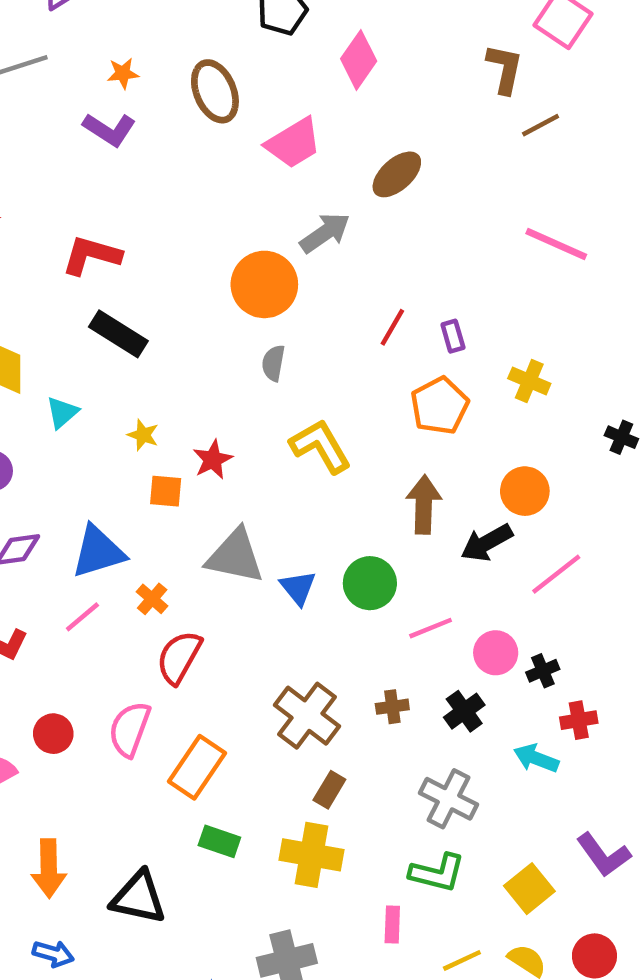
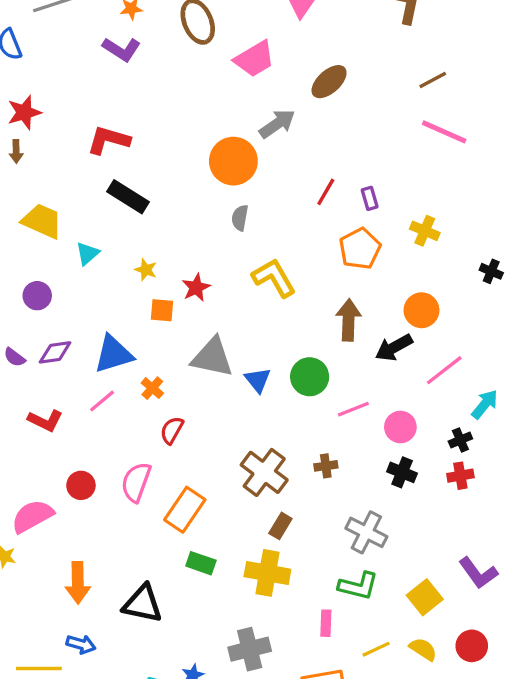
brown line: (541, 125) -> (433, 80), moved
red semicircle: (179, 657) -> (172, 430), size x0.7
black cross: (543, 671) -> (460, 440), moved
black cross: (464, 711) -> (402, 472), moved, turned -32
cyan arrow: (536, 758) -> (485, 404), moved, turned 108

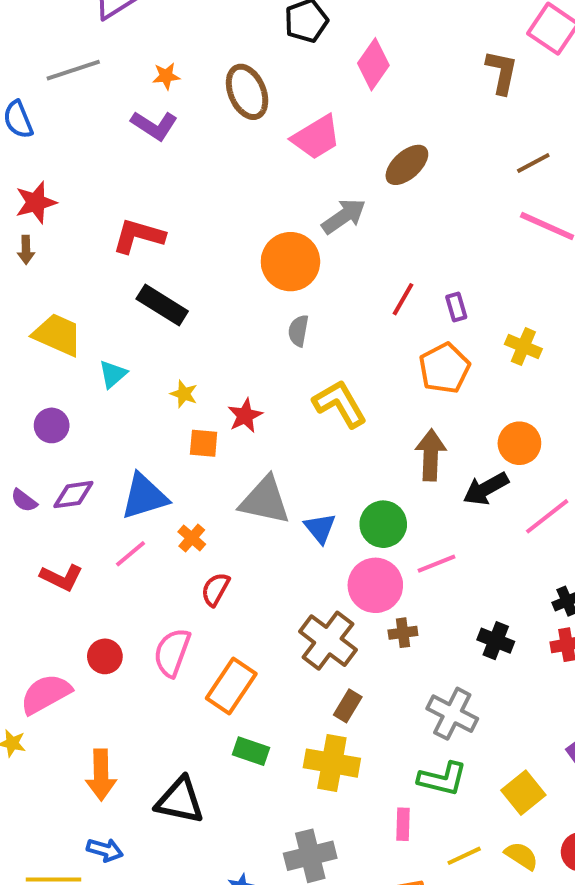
pink circle: (400, 427) -> (375, 585), moved, size x1.4

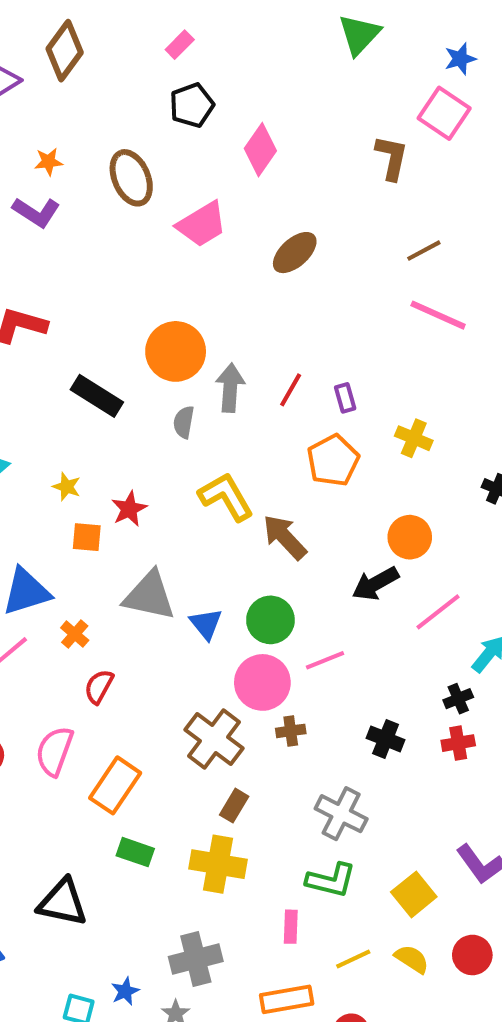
gray arrow: (344, 216) -> (230, 388), moved, turned -51
black rectangle: (162, 305) -> (97, 396), moved
brown arrow: (431, 455) -> (285, 537), moved, turned -45

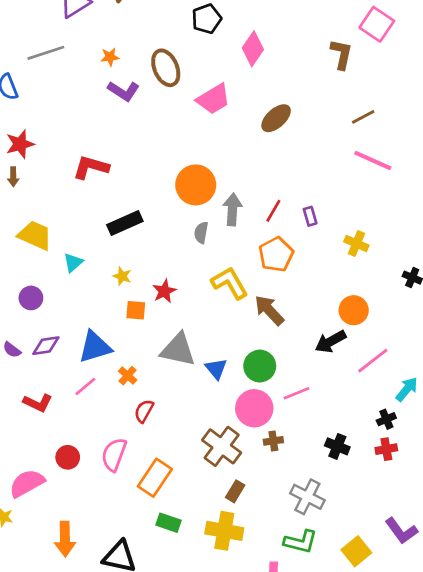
purple L-shape: (36, 212) -> (124, 91), moved
black rectangle: (97, 396) -> (125, 223), moved, turned -56
orange pentagon: (333, 460) -> (276, 254), moved

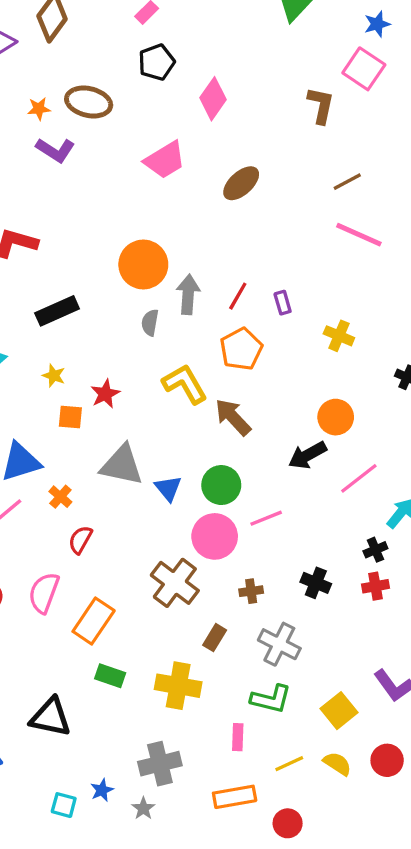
brown ellipse: (166, 68) -> (89, 102), moved, turned -54
brown cross: (273, 441) -> (251, 591), moved
brown rectangle: (235, 491) -> (215, 638), moved

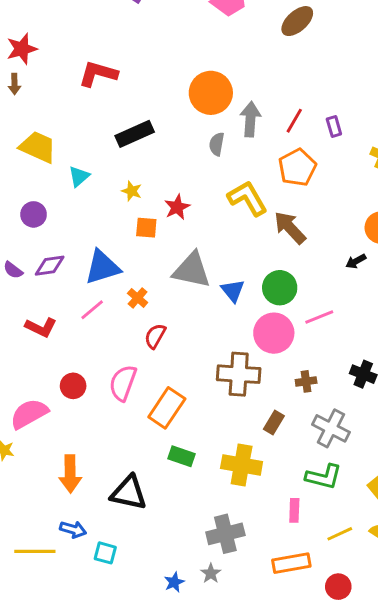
black arrow: (307, 455) -> (356, 261), size x0.6
brown cross: (175, 583) -> (239, 374), turned -33
blue star: (102, 790) -> (174, 582), moved
cyan square: (64, 805) -> (105, 553), moved

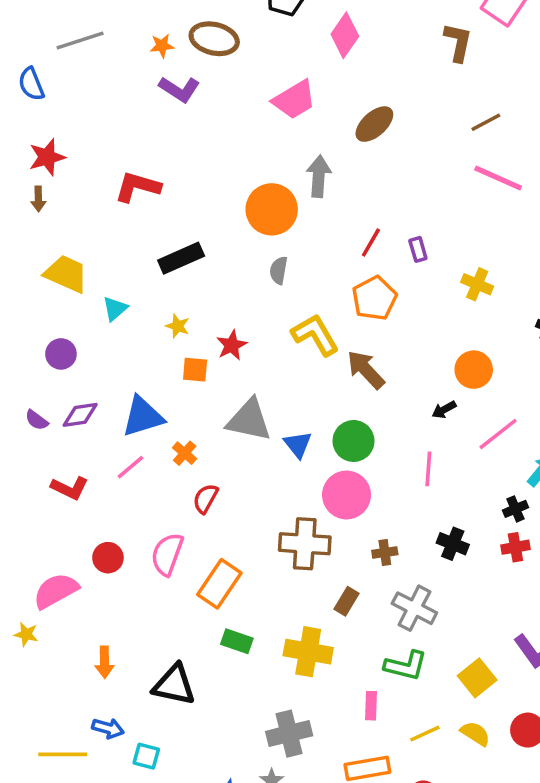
gray arrow: (250, 119) -> (319, 176), moved
pink line: (319, 317) -> (428, 469), moved, turned -64
orange arrow: (70, 474) -> (104, 662), size x0.7

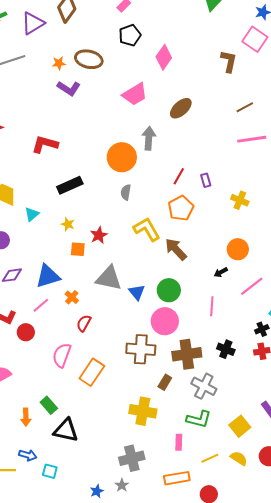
pink line: (498, 178) -> (252, 139), turned -32
brown cross: (385, 552) -> (187, 354), size x2.0
red circle: (108, 558) -> (26, 332), moved
green rectangle: (237, 641) -> (49, 405), moved, turned 30

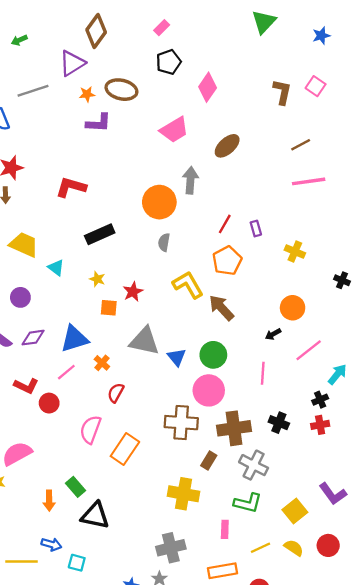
purple triangle: (33, 23) -> (72, 63), moved
pink square: (255, 39) -> (316, 86), moved, size x0.7
purple L-shape: (69, 88) -> (98, 123), turned -30
cyan triangle: (32, 214) -> (56, 268), turned -42

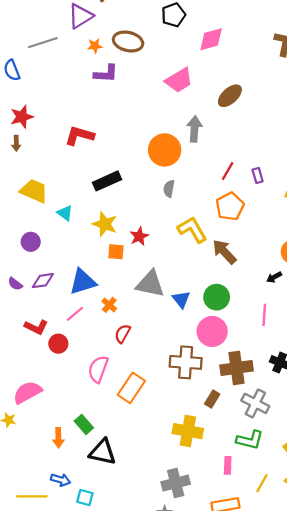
pink diamond: (208, 87) -> (211, 39), turned 40
yellow star: (97, 279) -> (105, 224), size x1.6
yellow line: (260, 548) -> (262, 483), turned -36

